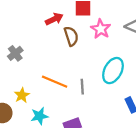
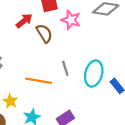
cyan ellipse: (113, 71) -> (94, 74), moved
gray line: (82, 87) -> (65, 68), moved

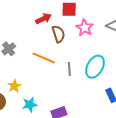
cyan ellipse: (94, 74) -> (95, 67), moved
orange line: (39, 81) -> (44, 58), moved

